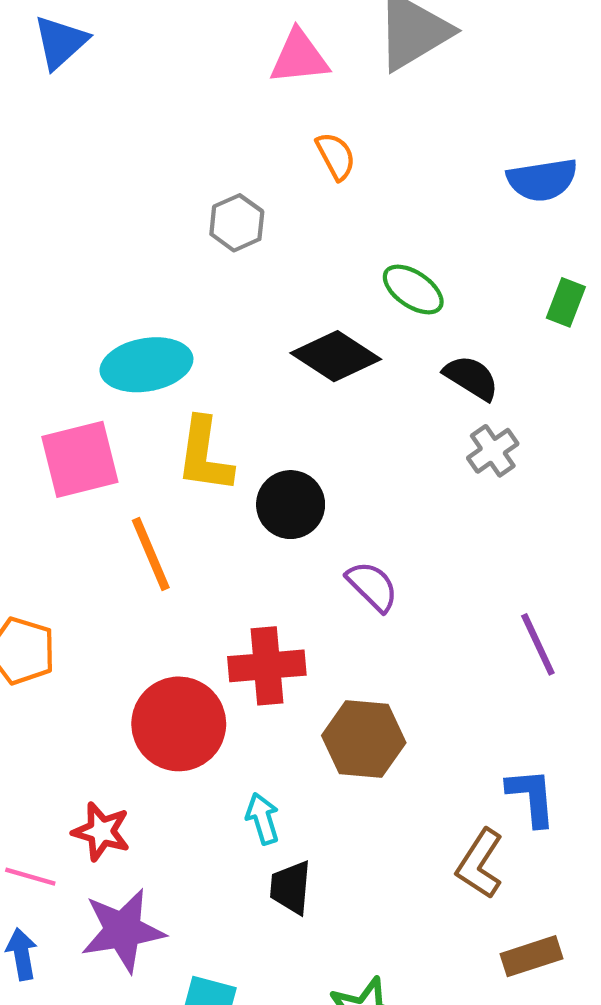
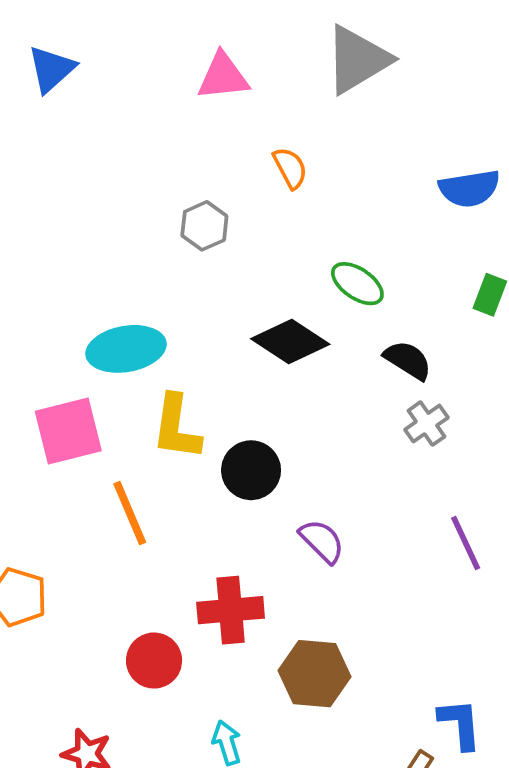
pink triangle: (299, 57) -> (223, 76), moved
purple line: (538, 644) -> (466, 543), moved
red circle: (179, 724) -> (154, 661), size x0.7

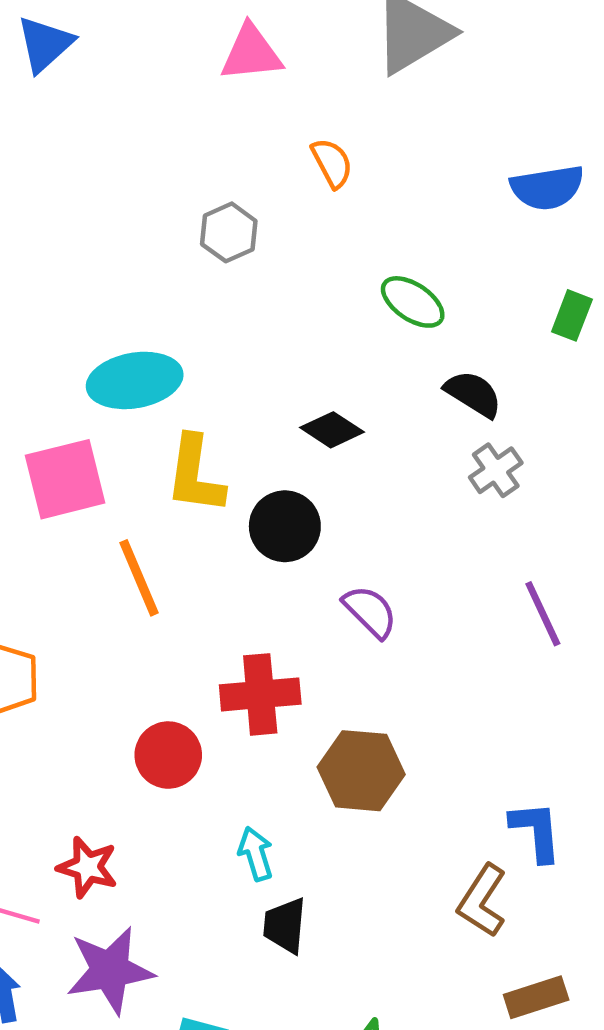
black diamond: (290, 341) -> (332, 430), moved, size x0.7

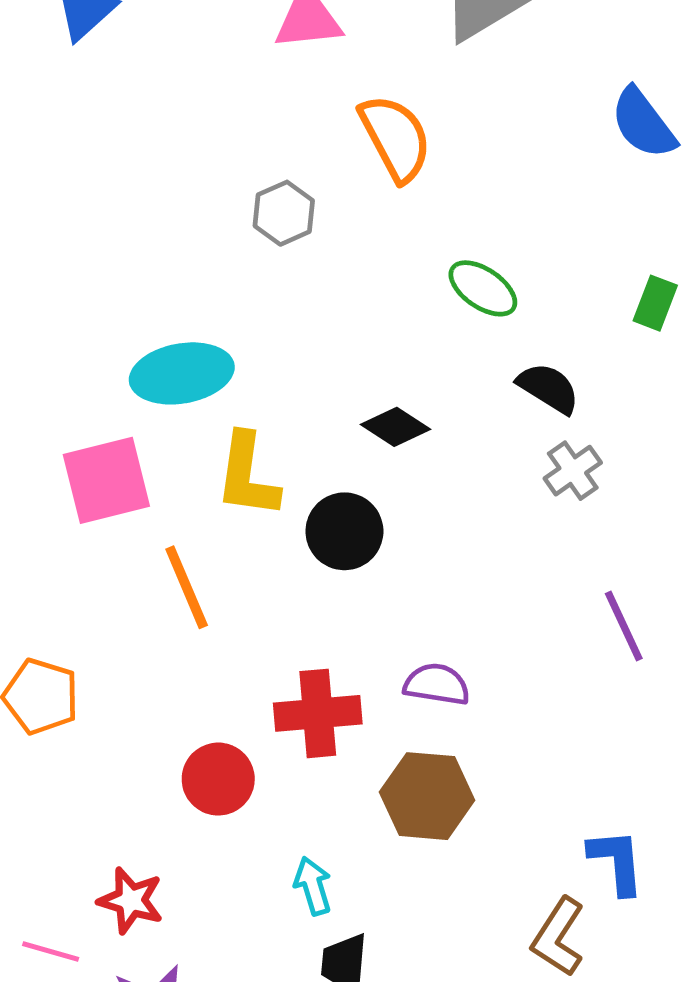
orange semicircle: (332, 163) -> (395, 138), size x1.6
blue semicircle: (547, 188) -> (643, 123), moved, turned 62
purple semicircle: (370, 611) -> (437, 684), moved, turned -36

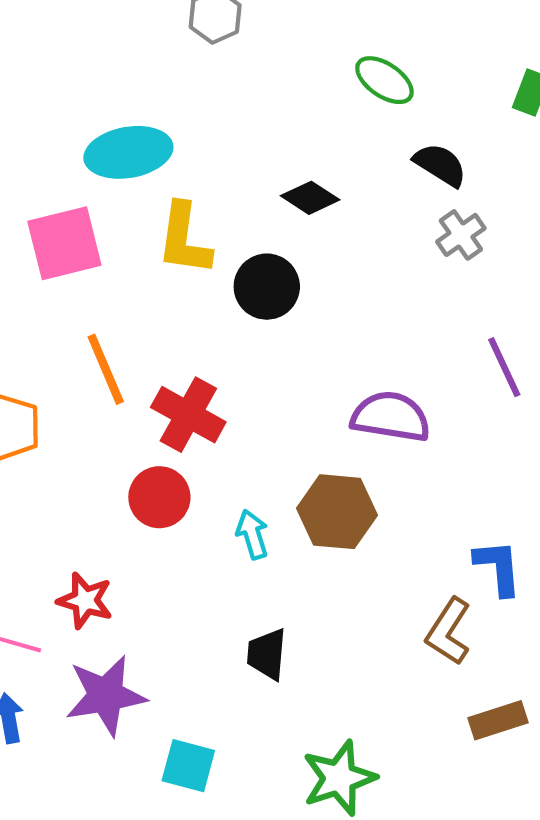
orange line: (187, 587) -> (106, 369), moved
purple semicircle: (437, 684) -> (391, 417), moved, size x1.4
red cross: (318, 713) -> (188, 415), moved, turned 34
cyan arrow: (313, 886) -> (252, 534), moved

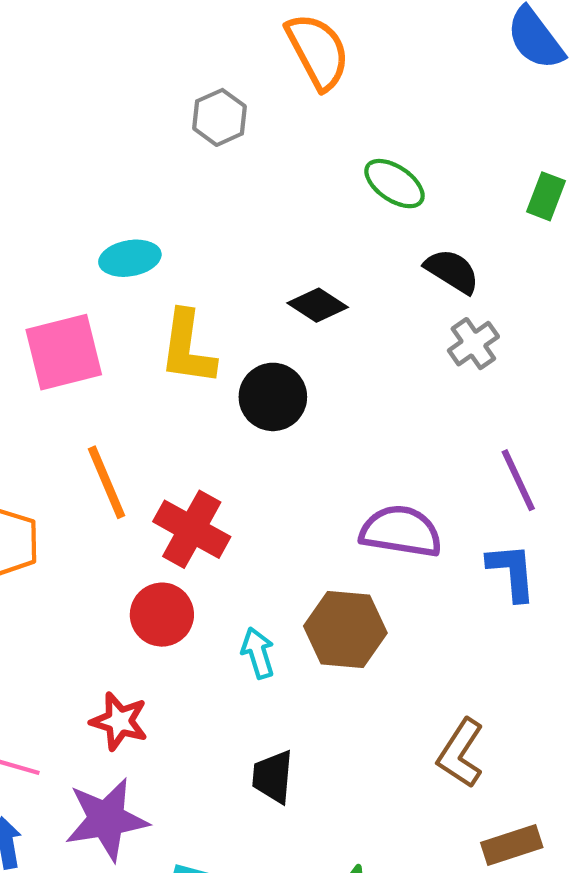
cyan ellipse: (128, 152) -> (130, 258), size x0.7
blue L-shape: (498, 567) -> (512, 572), moved
red star: (85, 600) -> (119, 721), moved

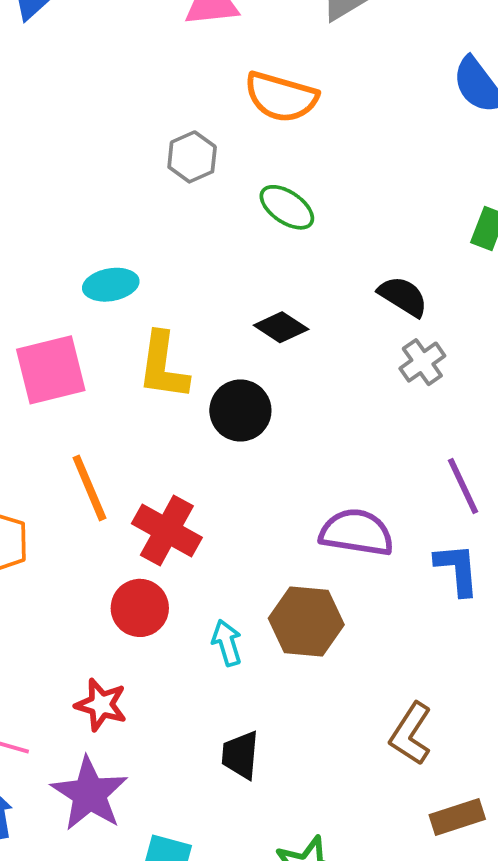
orange semicircle: (318, 51) -> (281, 97), turned 134
green ellipse: (394, 184) -> (287, 207), moved
purple star: (106, 819) -> (89, 794), turned -30

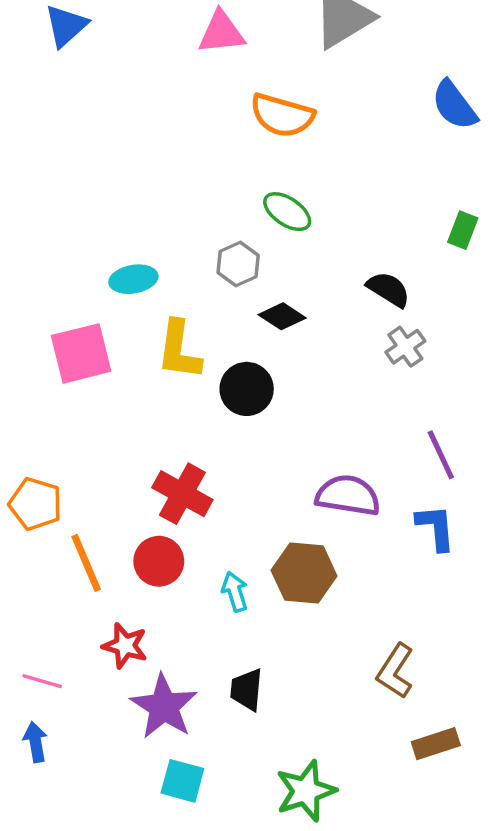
gray hexagon: (192, 157) -> (238, 264), moved
orange line: (89, 488) -> (86, 563), moved
purple star: (89, 794) -> (164, 706), moved

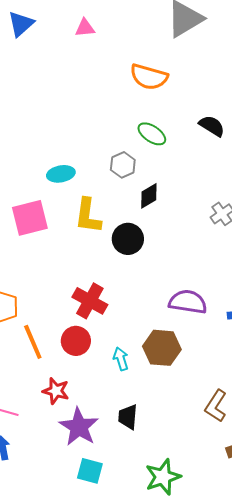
pink triangle: (221, 33) -> (85, 28), moved, size x0.7
black semicircle: (388, 289) -> (212, 126), moved
black diamond: (282, 316) -> (149, 196), turned -64

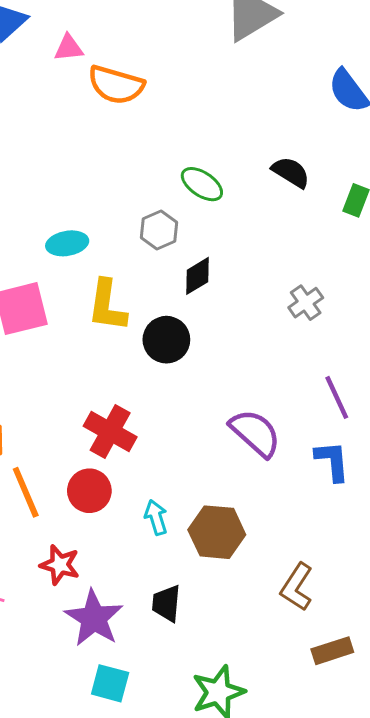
pink triangle: (85, 28) -> (69, 48), moved
orange semicircle: (149, 77) -> (116, 85), moved
purple semicircle: (188, 302) -> (255, 433), turned 33
brown hexagon: (162, 348) -> (217, 532), moved

